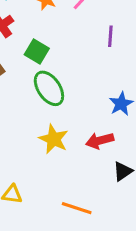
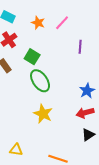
red arrow: (100, 141) -> (85, 113), moved

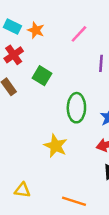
orange star: (38, 23) -> (36, 30), moved
green ellipse: (40, 81) -> (76, 108), moved, turned 35

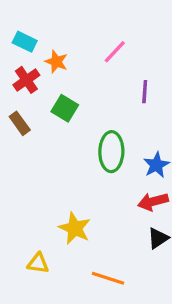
orange star: (36, 30) -> (56, 62), moved
yellow star: (56, 146) -> (75, 228), moved

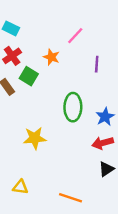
orange star: (56, 62) -> (51, 57), moved
green square: (65, 108) -> (29, 76), moved
yellow star: (75, 228) -> (35, 138), moved, turned -30

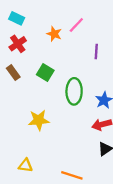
orange star: (51, 57) -> (54, 34), moved
green square: (29, 76) -> (45, 73), moved

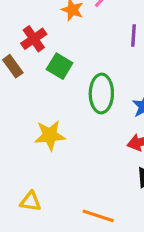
red cross: (18, 44) -> (34, 39), moved

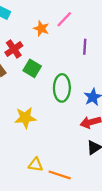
yellow triangle: (31, 201) -> (36, 165), moved

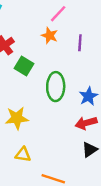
orange star: (41, 28) -> (50, 36), moved
yellow triangle: (36, 165) -> (23, 155), moved

